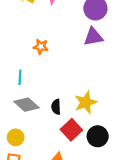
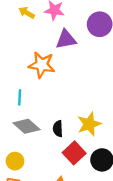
purple triangle: (93, 37) -> (66, 39), moved
orange star: (41, 47) -> (42, 65), size x1.6

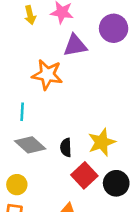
yellow arrow: (27, 13) -> (30, 15), turned -133

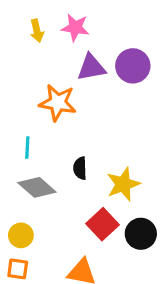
purple circle: (114, 28) -> (133, 66), moved
black semicircle: (66, 148) -> (80, 168), moved

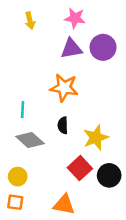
pink star: (75, 28) -> (75, 18), moved
orange star: (58, 103) -> (64, 88), moved

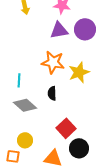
yellow star: (96, 138) -> (79, 72), moved
black circle: (109, 175) -> (79, 148), moved
yellow circle: (18, 177) -> (25, 140), moved

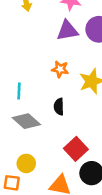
orange star: (53, 62) -> (60, 69), size x0.6

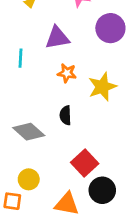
purple triangle: (67, 30) -> (57, 38), moved
cyan line: (19, 91) -> (21, 58), moved

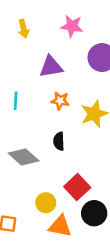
cyan line: (21, 58) -> (16, 101), moved
yellow circle: (29, 179) -> (46, 203), moved

